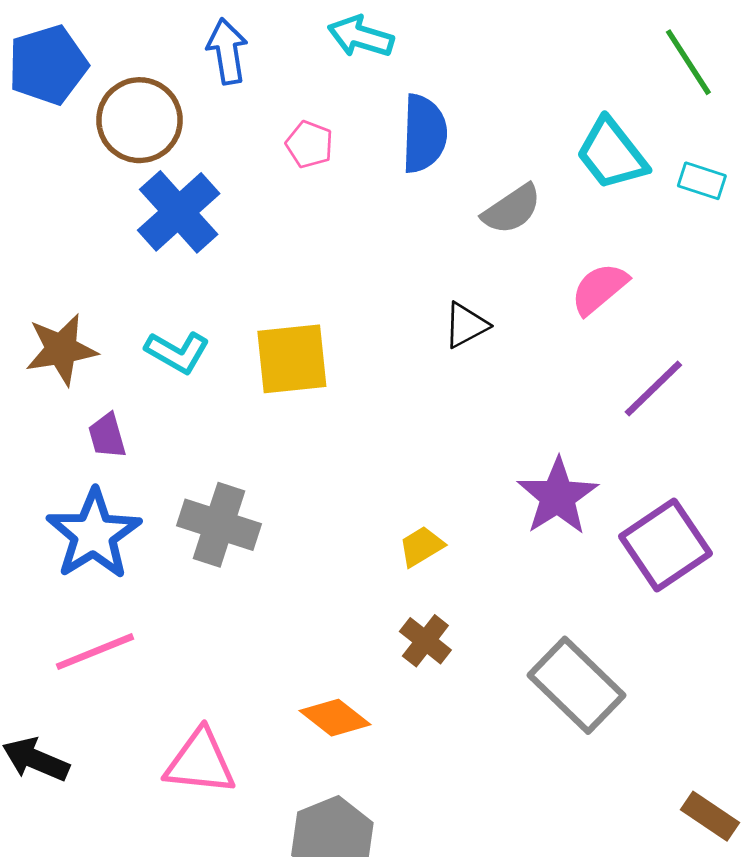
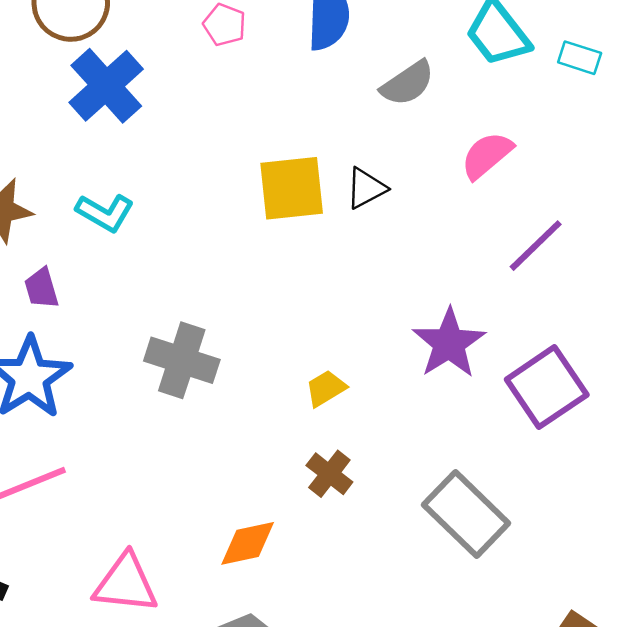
yellow square: (292, 359) -> (292, 188), moved
gray cross: (219, 525) -> (182, 360), moved
orange diamond: (335, 718) -> (248, 543), turned -50

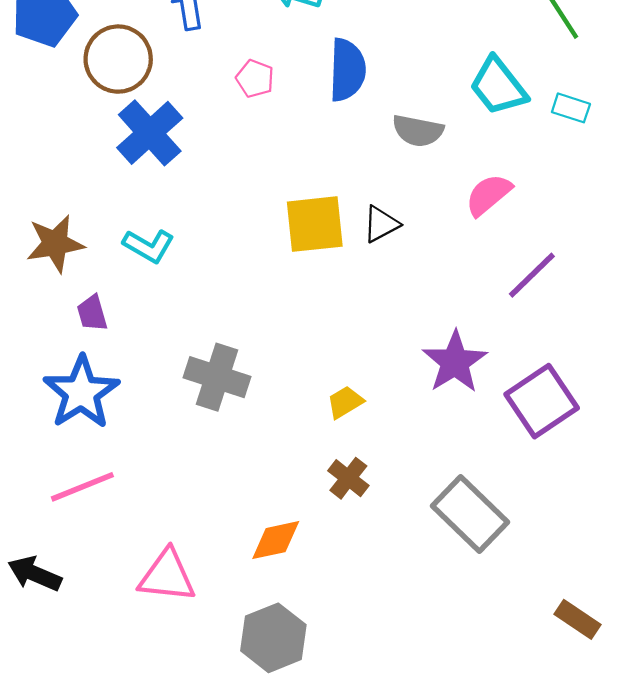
gray semicircle: (408, 83) -> (418, 131), turned 45

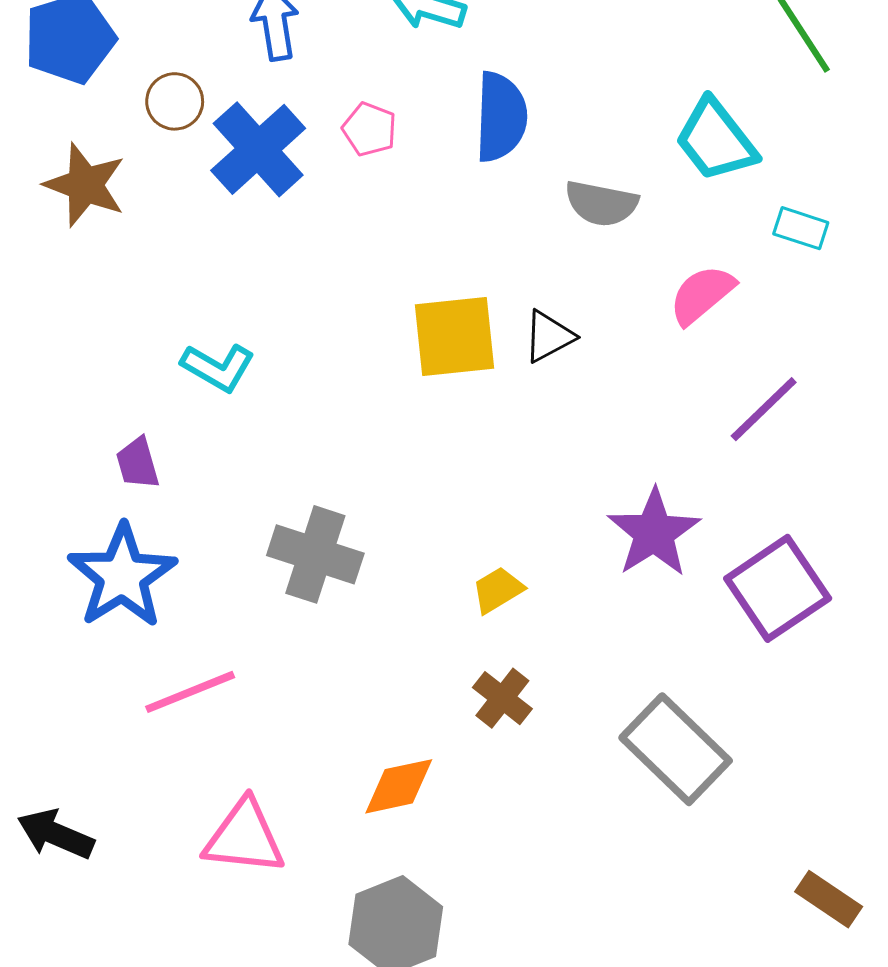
brown circle: (118, 59) -> (175, 101), size x0.6
cyan rectangle: (571, 108) -> (801, 228), moved
blue cross: (150, 133) -> (258, 149), moved
brown star: (55, 244) -> (85, 185), moved, turned 30
pink line: (82, 487) -> (190, 692), moved

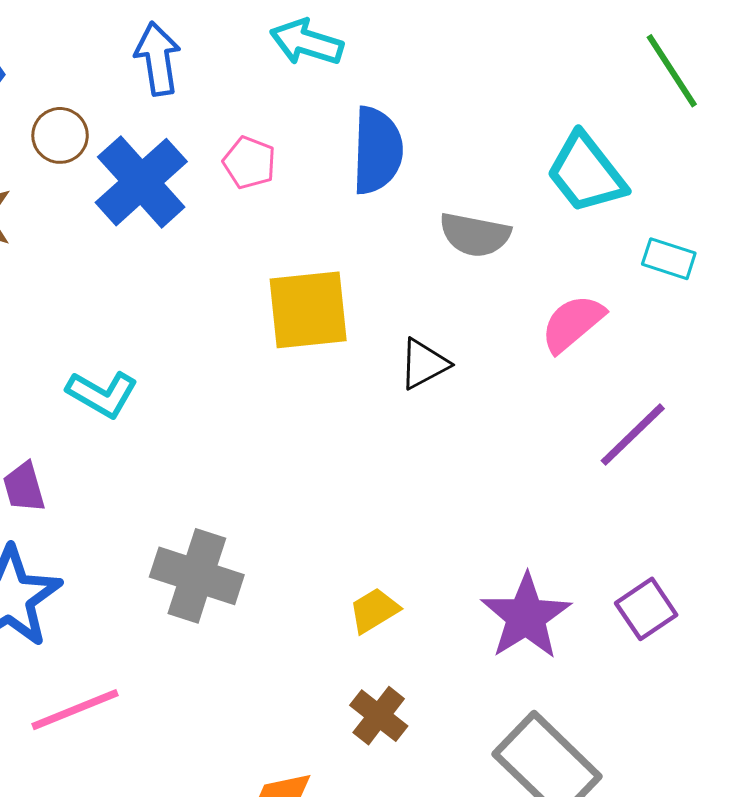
yellow square: (454, 336) -> (308, 310), moved
purple star: (654, 533) -> (526, 616), moved
purple square: (778, 588) -> (646, 609), size x0.6

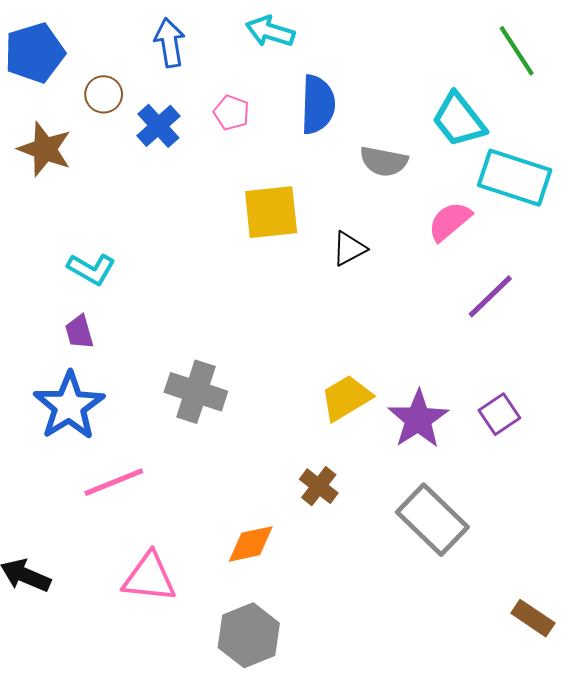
blue cross: (141, 182) -> (158, 126), size x0.7
cyan rectangle: (669, 259) -> (515, 178), size x2.0
cyan L-shape: (102, 394) -> (91, 269), moved
yellow trapezoid: (374, 610) -> (346, 398), moved, size x1.5

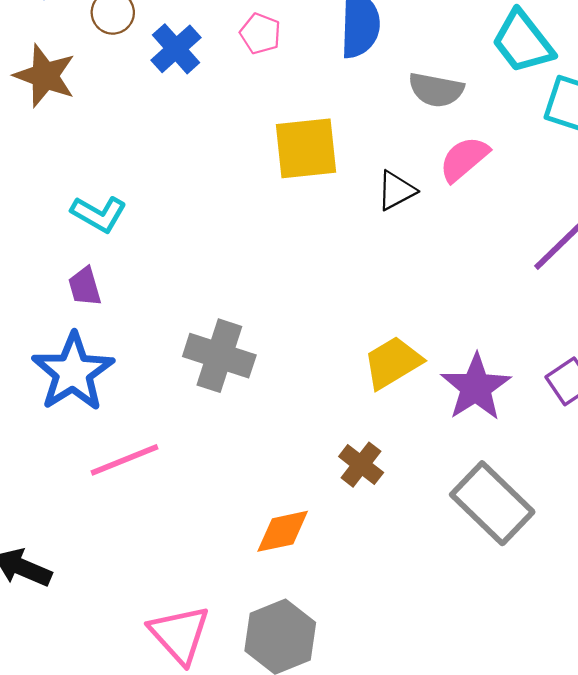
pink semicircle: (450, 221) -> (464, 159), moved
pink triangle: (149, 577) -> (180, 634), moved, turned 42

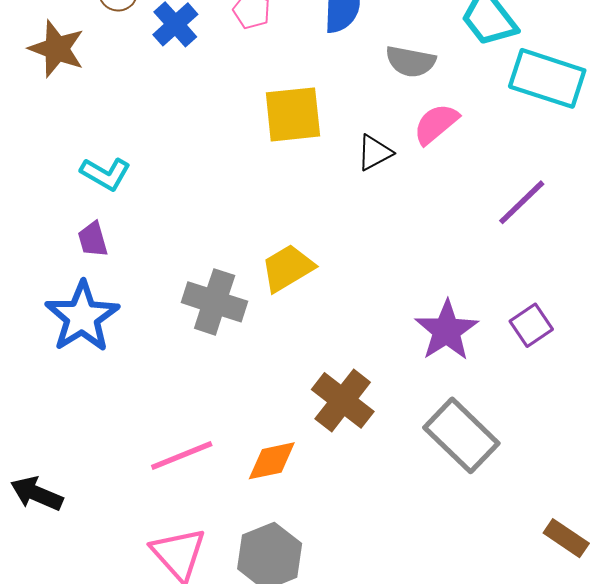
yellow trapezoid: (393, 363) -> (288, 268), moved
pink line: (124, 460) -> (182, 456), moved
brown cross: (361, 465) -> (343, 400), size x1.5

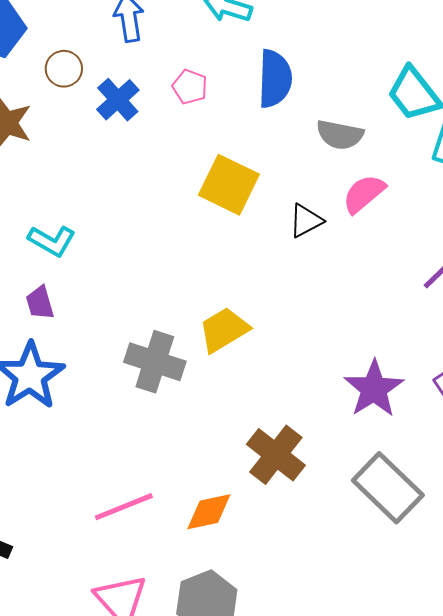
yellow square: (293, 114) -> (229, 185), turned 32

